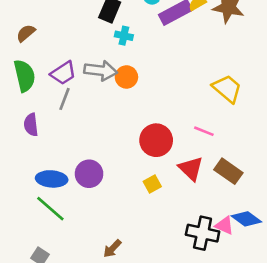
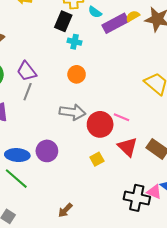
gray arrow: (101, 71) -> (72, 112), moved
purple trapezoid: (63, 73) -> (26, 71), turned 85
pink line: (204, 131) -> (121, 117), moved

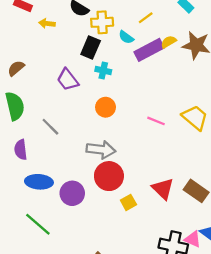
purple trapezoid: (26, 71) -> (68, 80), moved
gray line: (28, 92) -> (50, 127), turned -66
pink line: (121, 117) -> (156, 121), moved
red circle: (100, 124) -> (109, 176), moved
blue ellipse: (17, 155) -> (39, 182), moved

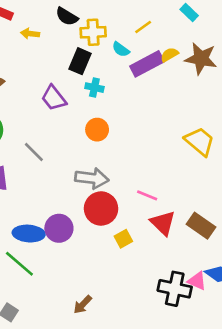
pink line: (156, 121) -> (147, 195), moved
blue ellipse: (39, 182) -> (29, 234), moved

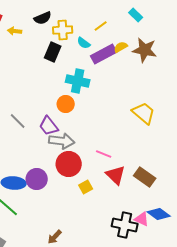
black semicircle: (67, 16) -> (43, 18), turned -54
cyan cross: (94, 88) -> (78, 81), moved, size x1.6
purple trapezoid: (54, 98) -> (49, 126), moved

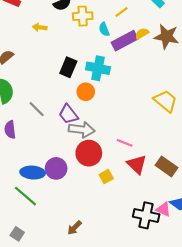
yellow arrow: (15, 31) -> (40, 27), moved
cyan semicircle: (84, 43) -> (104, 29), turned 32
black rectangle: (53, 52) -> (68, 67), moved

